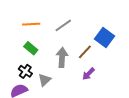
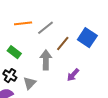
orange line: (31, 24) -> (23, 23), moved
brown line: (85, 52) -> (63, 44), moved

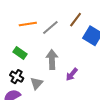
brown line: (63, 44) -> (76, 20), moved
purple arrow: (73, 75) -> (72, 74), moved

